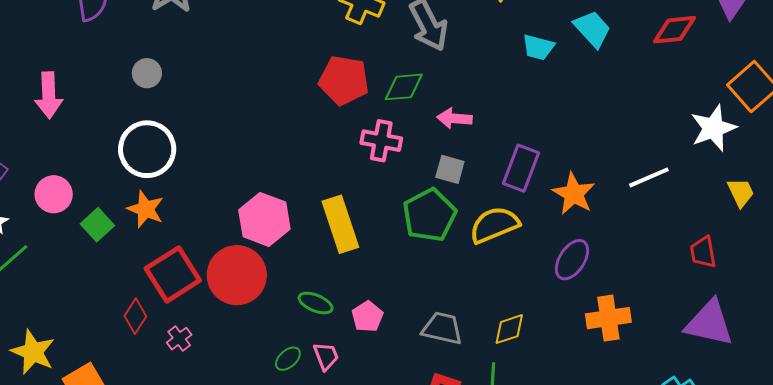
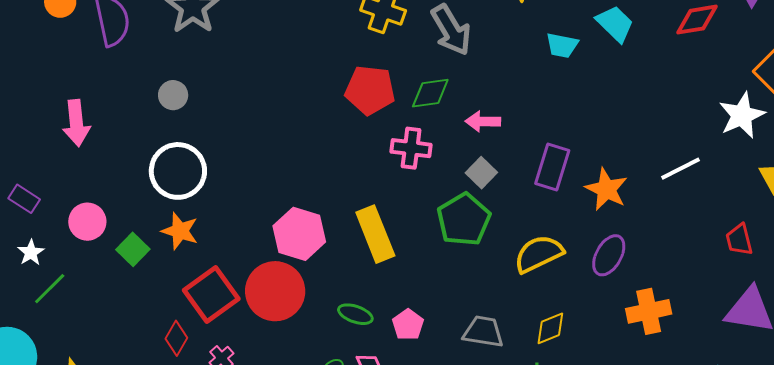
gray square: (450, 169) -> (481, 173), turned 32
yellow semicircle: (494, 225) -> (539, 254), moved

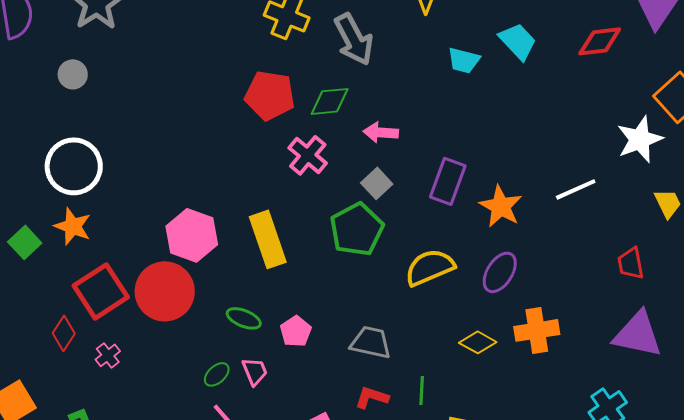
gray circle: (173, 95) -> (73, 74), moved
pink cross: (411, 148) -> (308, 155), turned 30
yellow diamond: (550, 328) -> (478, 342), moved, turned 48

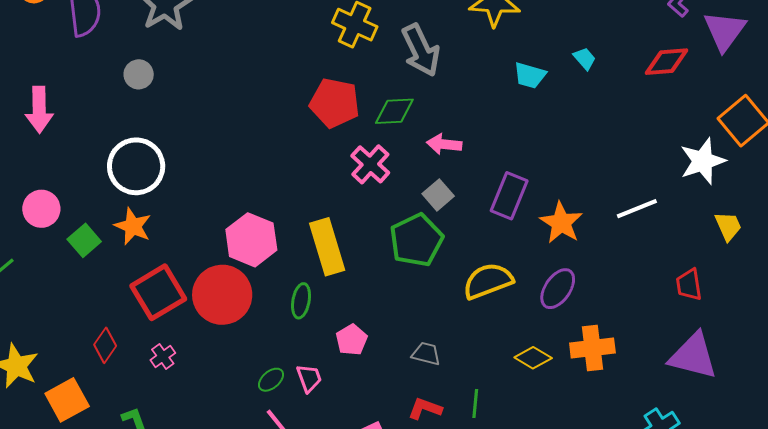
cyan trapezoid: (518, 41) -> (585, 58), size x0.6
green ellipse: (244, 318) -> (301, 301), moved, turned 76
red diamond: (64, 333) -> (105, 345), moved
gray trapezoid: (371, 342) -> (426, 354), size x0.7

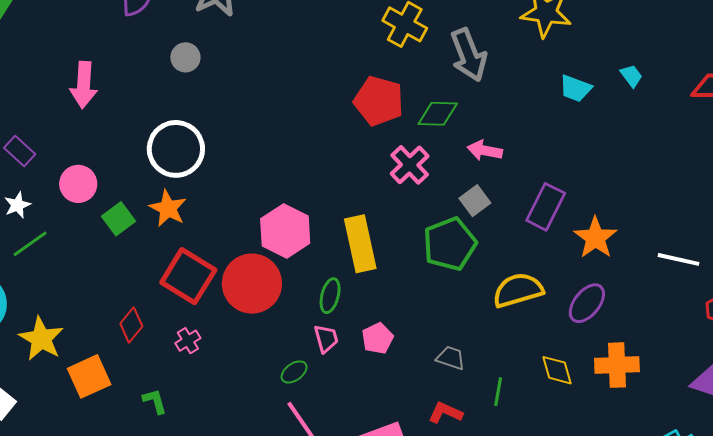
white line: (637, 209) -> (679, 259), moved, turned 30
red square: (158, 292) -> (188, 276), turned -32
yellow diamond: (533, 358) -> (557, 370), turned 39
pink trapezoid: (309, 378) -> (326, 338), moved
green line: (475, 404) -> (498, 392), moved

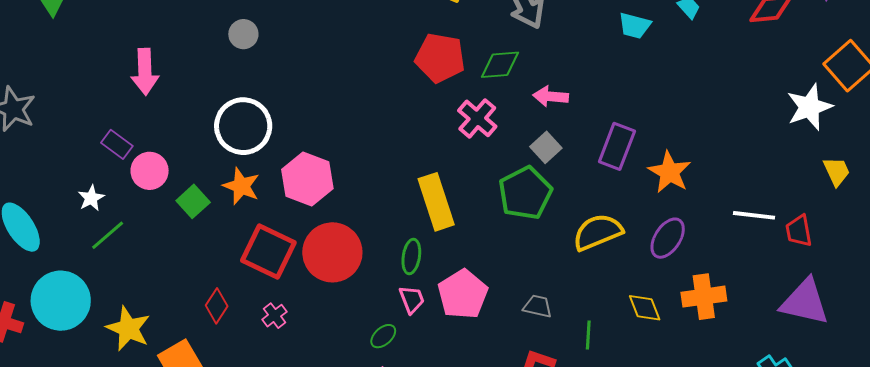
purple rectangle: (20, 151) -> (117, 144), moved
pink hexagon: (285, 231) -> (307, 179), moved
white line: (679, 259) -> (754, 215), moved
pink pentagon: (377, 338) -> (463, 294), size x1.6

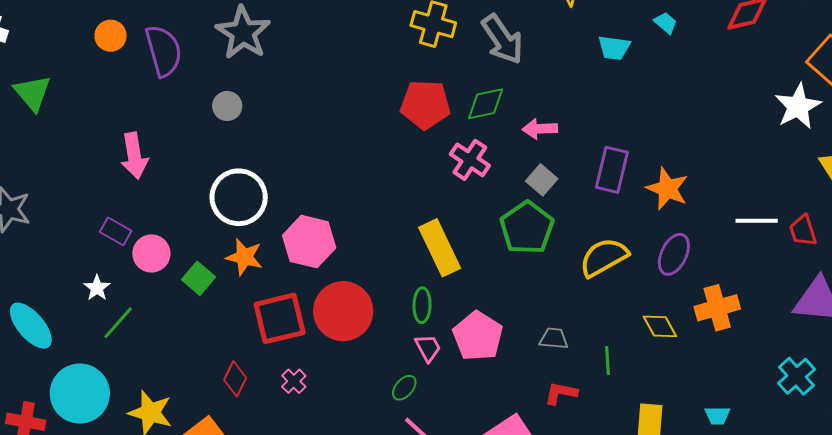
red square: (268, 252) -> (280, 318), turned -32

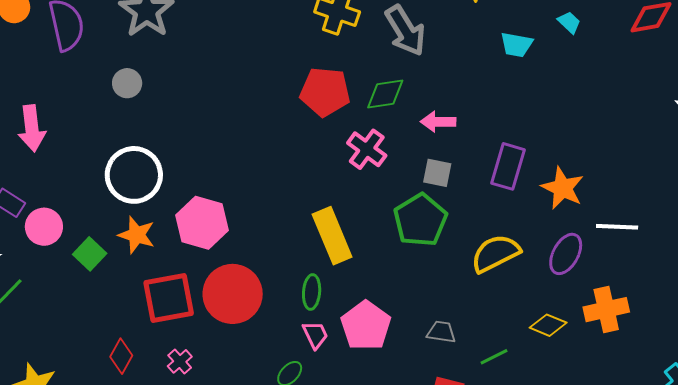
gray square: (542, 180) -> (437, 173), turned -32
white line: (757, 221) -> (617, 227), moved
yellow diamond: (660, 326) -> (548, 325), turned -42
green line: (607, 361) -> (494, 357), turned 64

